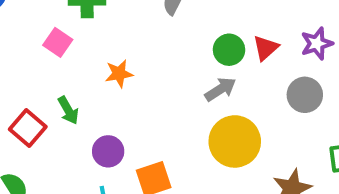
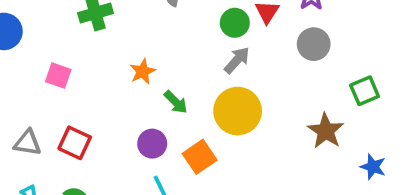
pink square: (58, 42) -> (58, 76), moved
green arrow: (68, 110) -> (176, 102), moved
yellow circle: (235, 141) -> (238, 111), moved

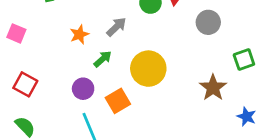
gray arrow: (237, 60) -> (116, 27), moved
green arrow: (176, 102) -> (103, 59), turned -90

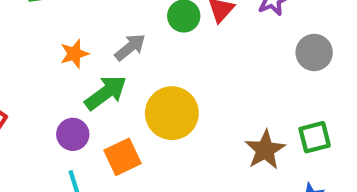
gray circle: (208, 22) -> (314, 52), moved
green arrow: (103, 59) -> (106, 93), size x1.5
green square: (244, 60) -> (315, 137), moved

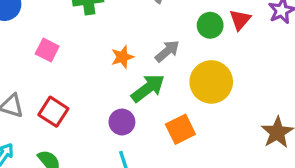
yellow circle: (172, 113) -> (211, 82), moved
orange square: (122, 157) -> (180, 129), moved

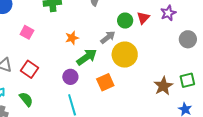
gray arrow: (167, 51) -> (108, 37), moved

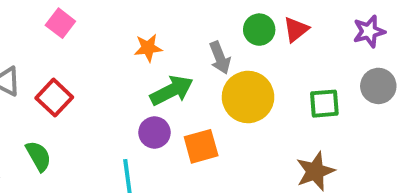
purple star: (168, 13) -> (369, 31), moved
gray arrow: (108, 37) -> (220, 58), turned 98
purple circle: (70, 77) -> (154, 132), moved
green square: (187, 80) -> (324, 104), moved

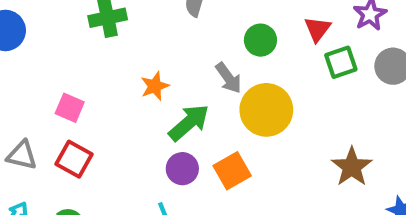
pink square: (60, 23) -> (70, 108), moved
red triangle: (296, 30) -> (317, 29), moved
green square: (324, 104) -> (341, 62), moved

